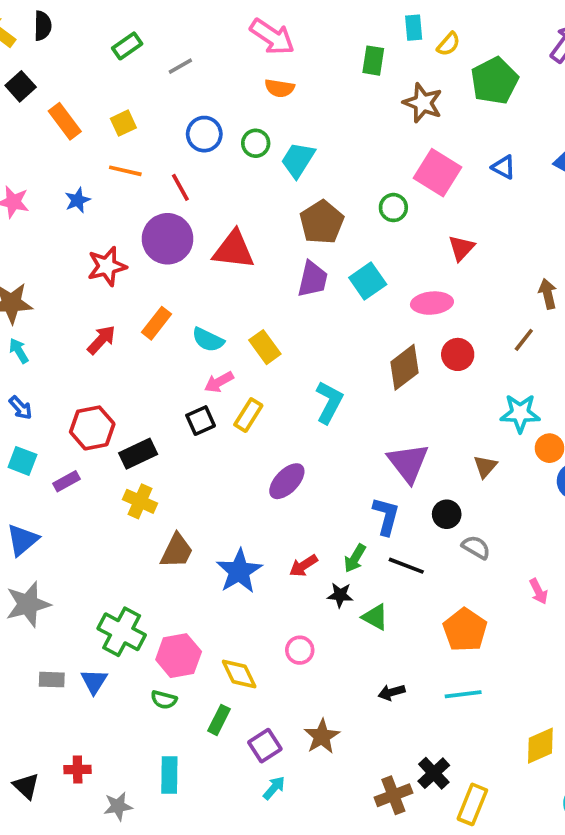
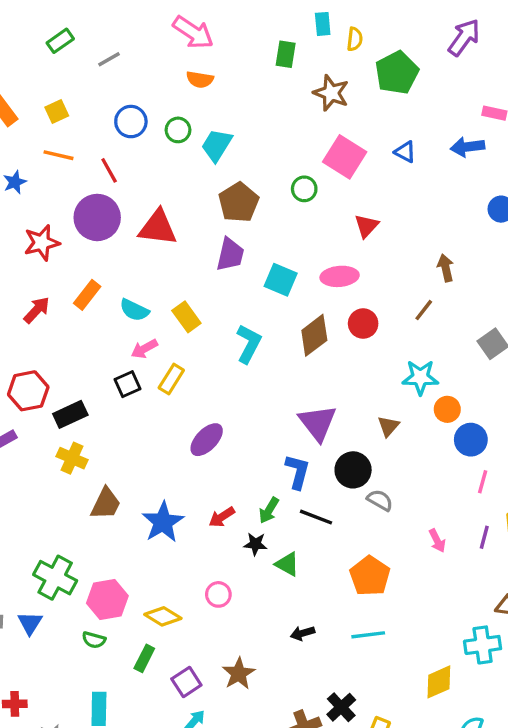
yellow semicircle: (449, 44) -> (355, 39), turned -35
cyan square: (368, 281) -> (281, 280), moved, turned -32
cyan L-shape: (329, 402) -> (249, 344), moved
black circle: (447, 514) -> (353, 470), size x1.4
yellow diamond: (239, 674) -> (163, 616), turned -33

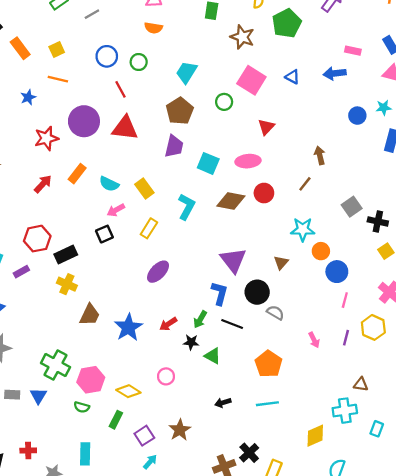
cyan trapezoid: (217, 145) -> (186, 72), moved
red line: (109, 170) -> (120, 89), moved
brown diamond: (314, 335) -> (231, 201), turned 48
yellow rectangle: (171, 379) -> (149, 228), moved

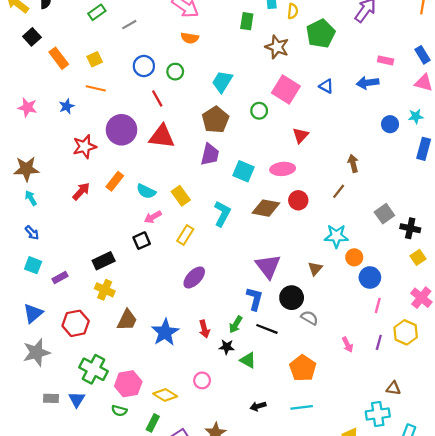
red hexagon: (37, 239) -> (76, 323), moved
red arrow: (168, 324) -> (204, 329), turned -72

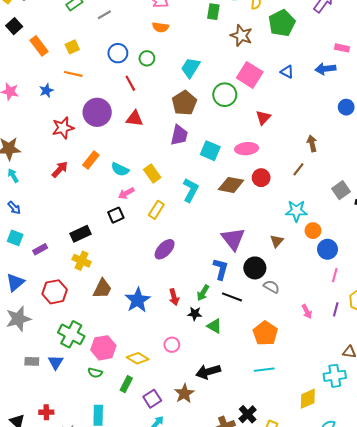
green circle: (259, 111) -> (225, 95), size x1.5
red triangle: (162, 136) -> (135, 119), size x0.7
black arrow: (258, 406) -> (208, 372), moved, size x1.6

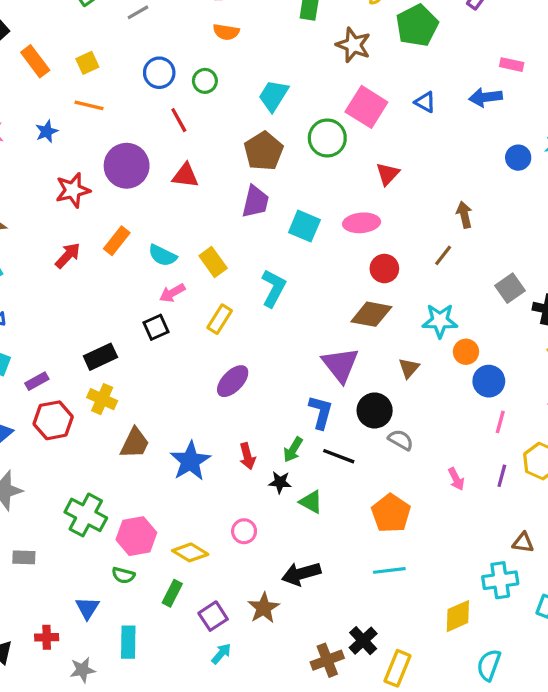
brown diamond: (231, 185) -> (371, 314), moved
red hexagon: (55, 292) -> (53, 420), moved
blue triangle: (56, 362) -> (87, 608), moved

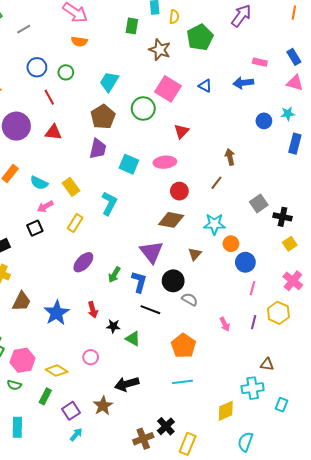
green arrow: (293, 450) -> (114, 275), moved

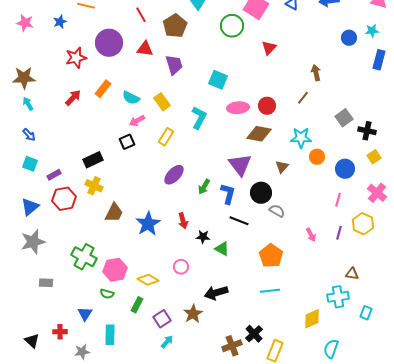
brown pentagon: (103, 117) -> (175, 26), moved
purple trapezoid: (98, 149) -> (174, 65), moved, turned -30
pink ellipse: (165, 162) -> (238, 108), moved
blue circle: (245, 262) -> (345, 169), moved

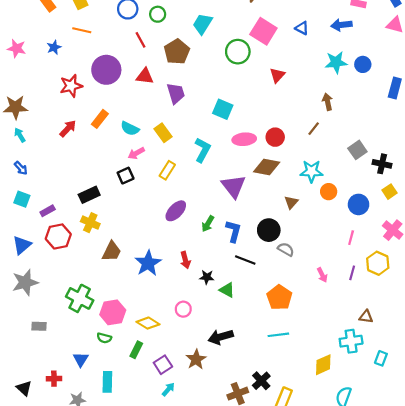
cyan star: (372, 31) -> (336, 62), moved, size x1.5
purple triangle: (240, 165) -> (233, 186), moved

